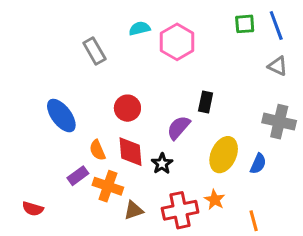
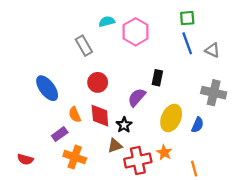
blue line: (276, 25) -> (187, 43), moved
gray rectangle: (94, 51) -> (84, 46), moved
orange cross: (108, 186) -> (75, 157), moved
brown triangle: (133, 210) -> (115, 146), moved

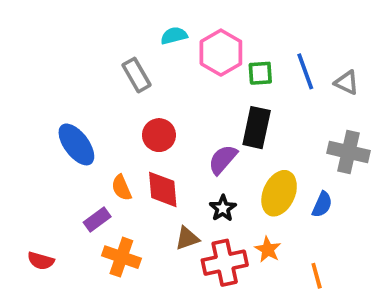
green square: (187, 18) -> (260, 73), moved
black rectangle: (157, 78) -> (257, 128), size x1.5
black star: (124, 125) -> (223, 208), moved

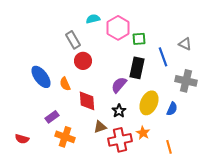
blue line: (305, 71) -> (163, 57), moved
red circle: (159, 135) -> (83, 61), moved
orange semicircle: (121, 188) -> (65, 84), moved

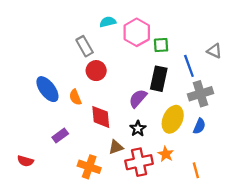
gray cross: (186, 81) -> (200, 94), moved, turned -30
orange cross: (65, 137) -> (89, 167), moved

